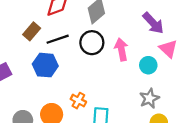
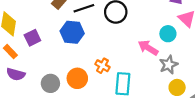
pink arrow: (121, 49) -> (148, 48), moved, turned -48

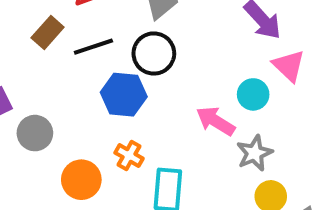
blue hexagon: (72, 32) -> (124, 95), moved
gray circle: (50, 83) -> (35, 133), moved

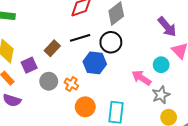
brown rectangle: (48, 32) -> (52, 48), moved
orange cross: (129, 156) -> (71, 84), moved
orange circle: (81, 180) -> (85, 107), moved

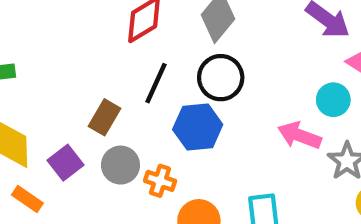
black line: (80, 38) -> (156, 83), turned -36
gray circle: (49, 81) -> (120, 165), moved

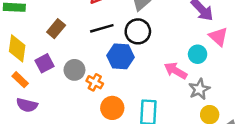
black line: (156, 83) -> (102, 28), turned 40
brown rectangle: (104, 117) -> (56, 29), moved

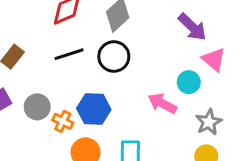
blue hexagon: (120, 56) -> (94, 109), moved
gray star: (199, 89) -> (209, 122), moved

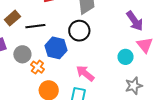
black line: (69, 54) -> (35, 26), moved
pink arrow: (162, 103) -> (85, 73), moved
blue hexagon: (94, 109) -> (56, 48), moved

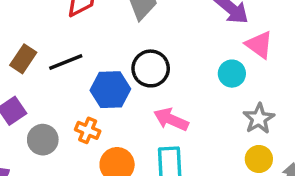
black circle: (79, 31) -> (151, 68), moved
gray circle: (22, 54) -> (43, 140), moved

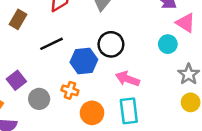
brown rectangle: (23, 59) -> (18, 19), moved

